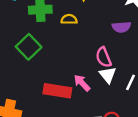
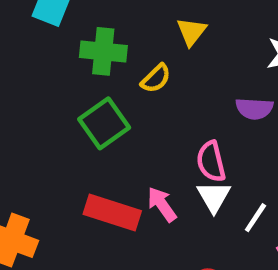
yellow semicircle: (69, 19) -> (156, 78), turned 126
green square: (29, 47) -> (104, 123), moved

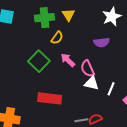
green cross: (103, 51) -> (45, 18), moved
white triangle: (214, 197) -> (92, 83), turned -35
pink arrow: (162, 204) -> (68, 60), moved

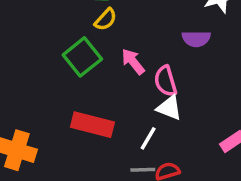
yellow semicircle: (57, 38) -> (106, 19), moved
white line: (111, 89) -> (148, 138), moved

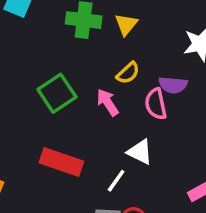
yellow semicircle: (106, 19) -> (128, 73), moved
pink semicircle: (166, 81) -> (156, 104), moved

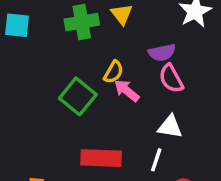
yellow semicircle: (128, 73) -> (114, 72), moved
purple semicircle: (173, 85) -> (162, 53), moved

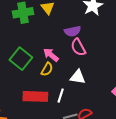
yellow semicircle: (114, 72) -> (47, 69), moved
white line: (156, 160) -> (61, 96), moved

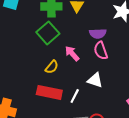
green square: (21, 59) -> (48, 33), moved
yellow semicircle: (47, 69) -> (52, 67), moved

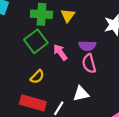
pink arrow: (72, 53) -> (60, 52), moved
white triangle: (95, 80) -> (81, 94), turned -35

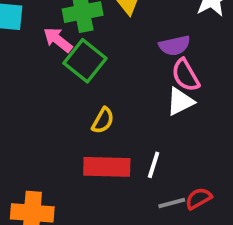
pink arrow: (60, 52) -> (58, 40), moved
white triangle: (81, 94) -> (180, 102), moved

